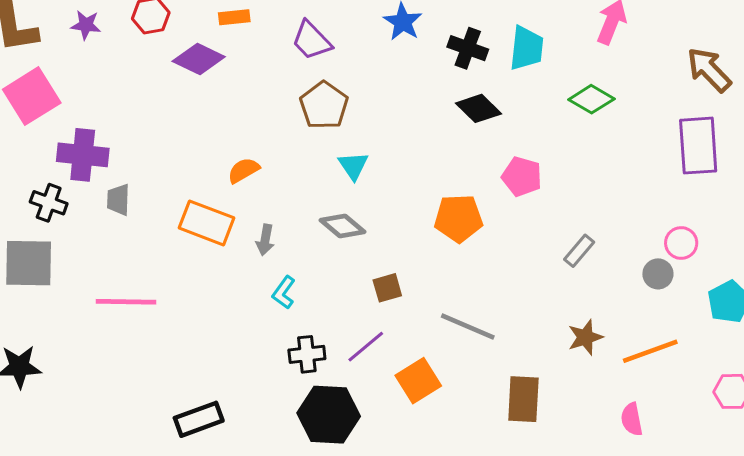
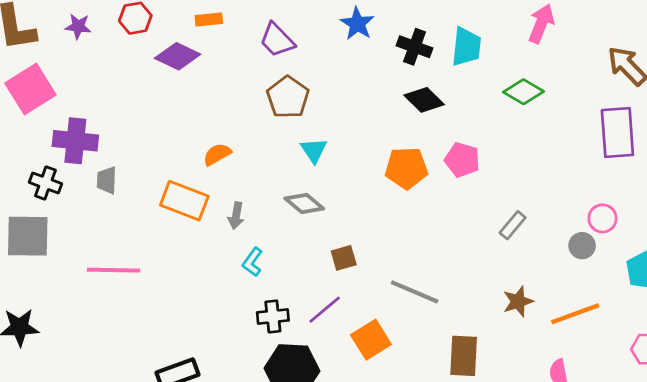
orange pentagon: (458, 218) -> (406, 168), moved

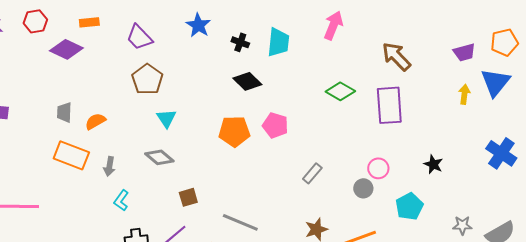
black cross: (415, 47) -> (240, 42), size x0.7
green diamond: (523, 92) -> (340, 91), moved
gray trapezoid: (107, 180) -> (64, 112), moved

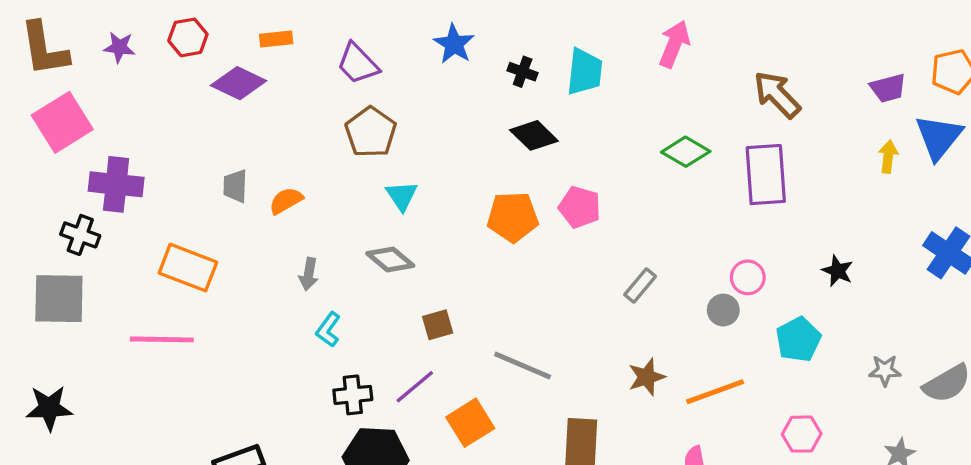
orange rectangle: (71, 155) -> (188, 268), moved

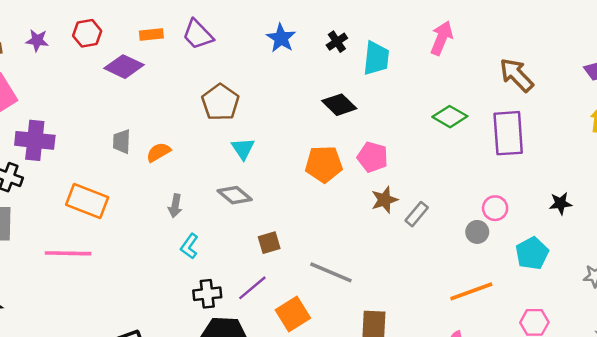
purple trapezoid: (358, 64) -> (198, 34), moved
black cross: (523, 72) -> (337, 42), moved, turned 36
black star: (838, 271) -> (561, 203), turned -30
brown star: (647, 377) -> (384, 200), moved

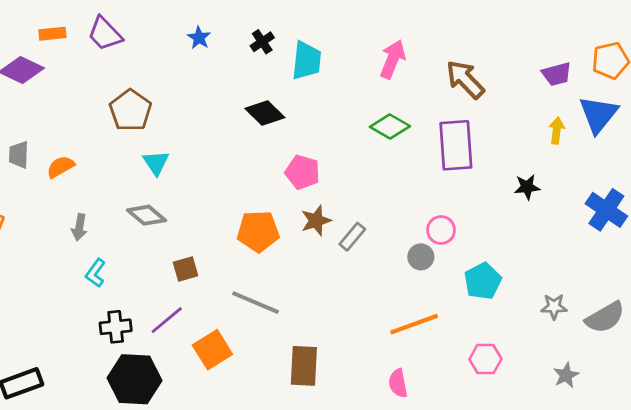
blue star: (281, 38) -> (199, 38), size x0.7
pink arrow: (442, 38) -> (393, 59), moved
orange pentagon: (324, 164) -> (258, 231), moved
black star: (561, 203) -> (527, 187), moved

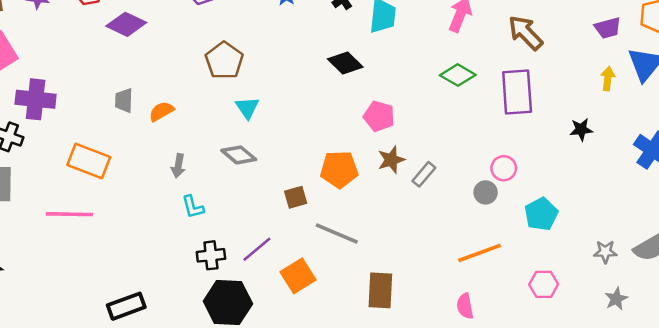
brown square: (186, 269) -> (296, 197), moved
cyan L-shape: (95, 273) -> (193, 207), turned -50
gray star: (554, 307) -> (605, 252), moved

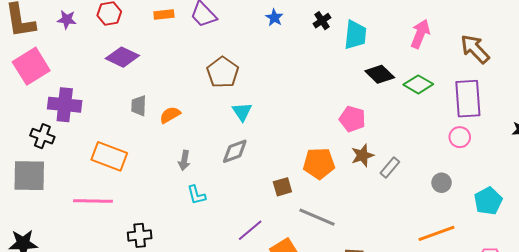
purple diamond: (126, 24) -> (122, 57), moved
black diamond: (345, 63) -> (380, 74), moved
gray diamond: (239, 155) -> (235, 151), turned -60
pink circle: (504, 168) -> (460, 137), moved
black cross: (211, 255) -> (140, 235), moved

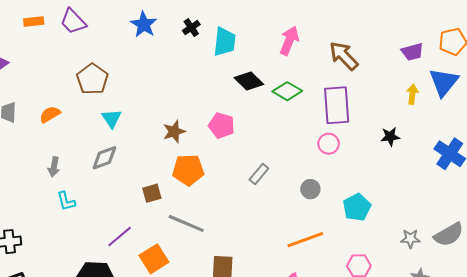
blue star: (274, 18) -> (144, 25), size x1.5
orange semicircle: (170, 115) -> (50, 114), moved
brown star: (363, 155) -> (174, 132), moved

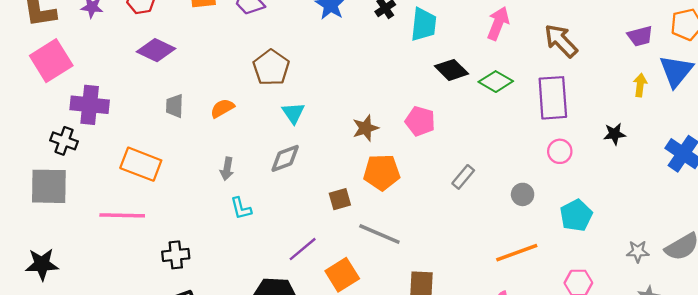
pink circle: (329, 144) -> (560, 151), moved

